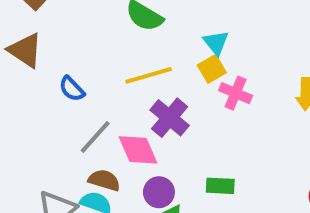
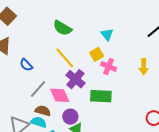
cyan triangle: (216, 43) -> (107, 34), moved
yellow line: (149, 75) -> (65, 58), turned 65
green rectangle: (220, 186) -> (101, 96), moved, size x1.5

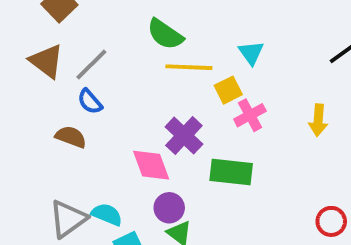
yellow line: (65, 58) -> (189, 67), moved, turned -50
pink cross: (109, 66) -> (250, 115), turned 35
gray line: (38, 89) -> (91, 64), moved
brown semicircle: (43, 111) -> (71, 137), moved

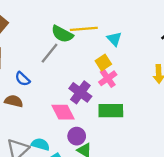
gray line: (91, 64) -> (50, 53), moved
yellow line: (189, 67) -> (84, 29), moved
pink cross: (250, 115) -> (108, 78), moved

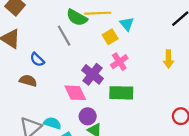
gray line: (50, 53) -> (64, 36), turned -70
yellow square: (103, 63) -> (110, 37), moved

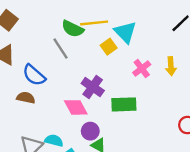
cyan triangle: (127, 24) -> (125, 32), size x1.5
blue semicircle: (37, 60) -> (34, 75), size x1.5
pink cross: (119, 62) -> (142, 69), moved

